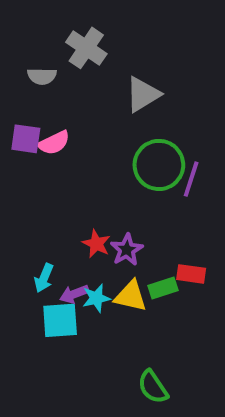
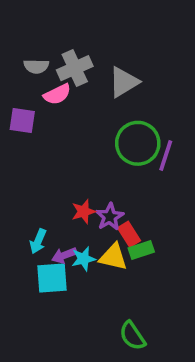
gray cross: (86, 48) -> (75, 68), moved, turned 32
pink semicircle: (54, 143) -> (57, 94), moved
red star: (96, 244) -> (84, 211), turned 30
red rectangle: (191, 274) -> (129, 234), moved, turned 50

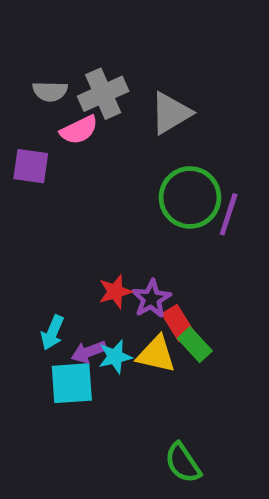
green rectangle: (141, 250) -> (195, 345), turned 65

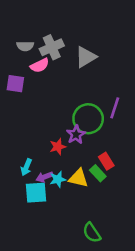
green circle: (190, 197) -> (88, 119), moved
purple star: (151, 299) -> (76, 135), moved
red rectangle: (178, 323) -> (106, 161), moved

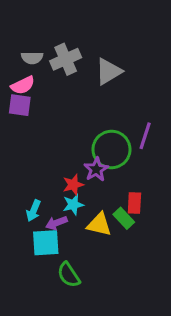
pink semicircle: (40, 65) -> (23, 85), moved
red rectangle: (106, 161) -> (134, 203), turned 35
cyan star: (58, 179) -> (73, 205), moved
green semicircle: (92, 233) -> (69, 275), moved

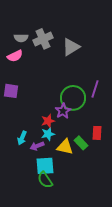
purple square: (20, 105) -> (11, 91), moved
red rectangle: (134, 203) -> (97, 133), moved
cyan square: (46, 243) -> (45, 166), moved

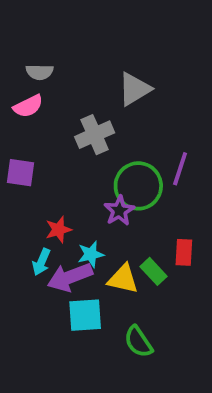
gray cross: (43, 39) -> (95, 135), moved
red star: (48, 121) -> (59, 230), moved
purple arrow: (37, 146) -> (70, 277), size x1.6
green semicircle: (45, 180) -> (138, 342), moved

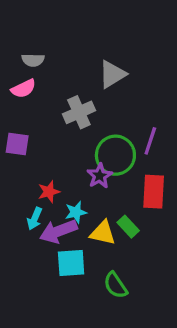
red rectangle: (184, 252) -> (154, 192), moved, size x1.5

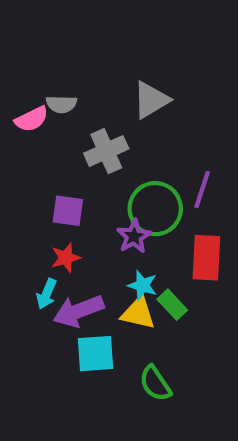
gray semicircle: (33, 60) -> (61, 104), moved
purple square: (17, 144) -> (68, 211), moved
cyan star: (76, 212) -> (142, 285), moved, turned 30

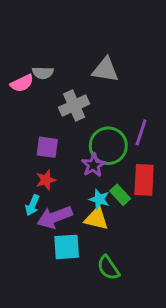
gray triangle: (151, 100) -> (105, 70), turned 40
green rectangle: (172, 305) -> (120, 195), moved

